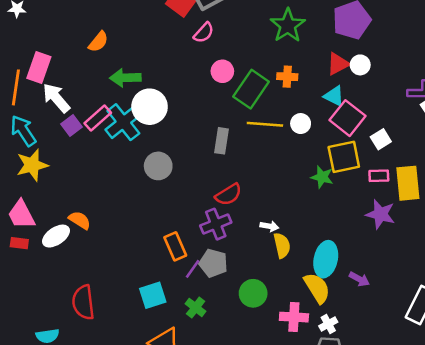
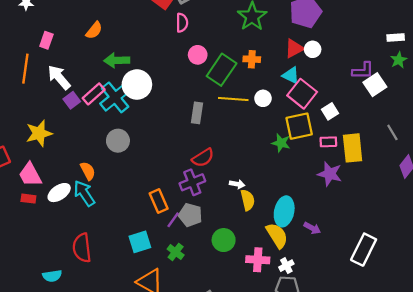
pink semicircle: (204, 33) -> (182, 23), turned -42
pink rectangle: (39, 68) -> (46, 40), moved, size x0.7
cyan arrow: (23, 131) -> (84, 193), moved
gray circle: (158, 166) -> (118, 141), moved
orange semicircle: (80, 220) -> (88, 171), moved, turned 30

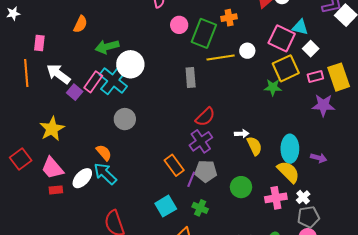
cyan triangle: (291, 75) -> (300, 27), moved

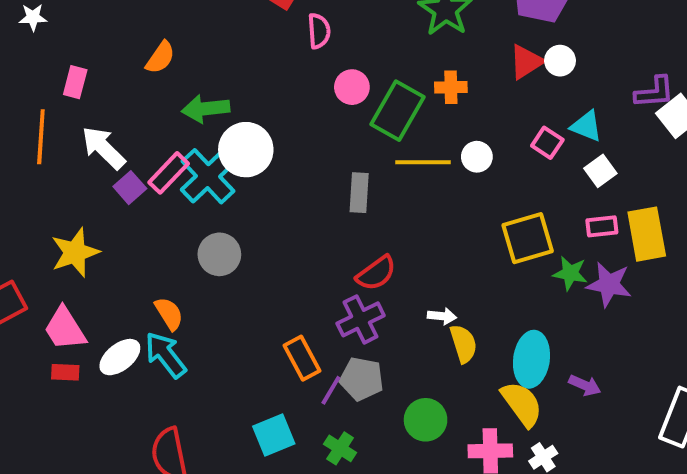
pink square: (282, 38) -> (547, 143), size x0.6
yellow square: (286, 68) -> (528, 238), moved
green star: (273, 87) -> (570, 273), moved

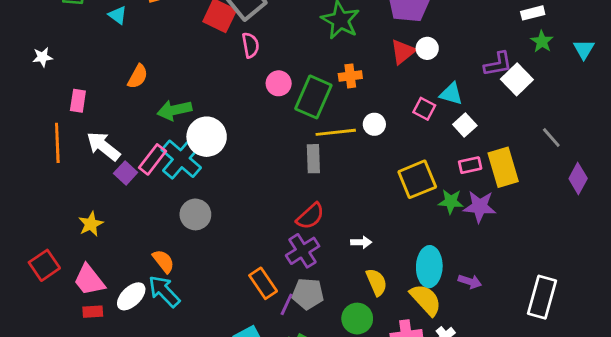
gray rectangle: (359, 193) -> (313, 159), moved
yellow star: (75, 252) -> (91, 224), size x0.7
yellow semicircle: (463, 344) -> (376, 282), moved

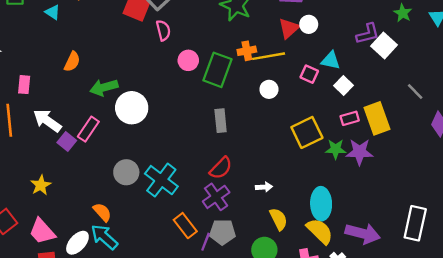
yellow line: (336, 132) -> (269, 56), moved
cyan cross: (181, 159) -> (161, 180), moved
purple arrow: (470, 281) -> (363, 233), moved, size x1.8

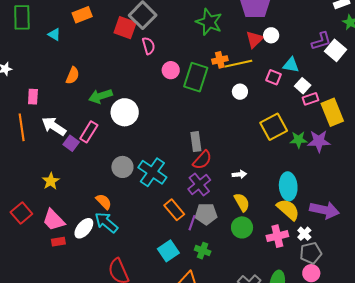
pink rectangle: (350, 118) -> (310, 99), moved
gray rectangle: (221, 121) -> (196, 142), moved
yellow semicircle: (278, 219) -> (242, 202), moved

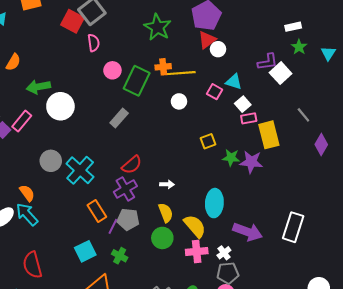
red triangle: (255, 39) -> (207, 40), moved
yellow square: (274, 127) -> (208, 141), size x0.6
gray rectangle: (196, 142) -> (119, 118), moved, turned 42
yellow semicircle: (288, 210) -> (195, 226), moved

